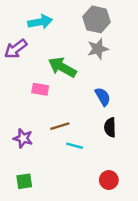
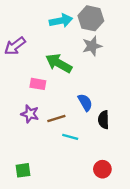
cyan arrow: (40, 22) -> (61, 21), moved
blue semicircle: (103, 97) -> (85, 102), moved
purple star: (23, 138) -> (30, 114), moved

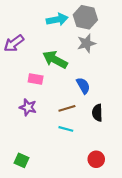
blue semicircle: (85, 102) -> (83, 86), moved
brown line: (56, 119) -> (67, 108), moved
green square: (23, 170) -> (21, 160), turned 32

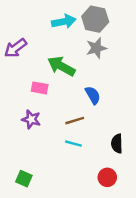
black semicircle: (97, 113) -> (117, 144), moved

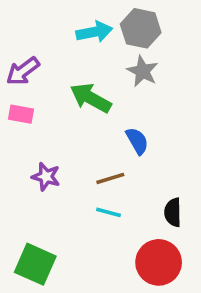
gray star: (96, 48) -> (142, 71), turned -30
pink rectangle: (40, 88) -> (21, 114), moved
red circle: (107, 177) -> (159, 262), size x1.6
green square: (24, 179) -> (35, 264), size x1.6

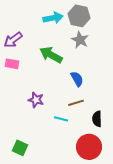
purple star: (46, 177) -> (36, 100), moved
brown line: (110, 178) -> (76, 103), moved
green square: (35, 264) -> (20, 148), size x0.7

